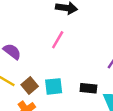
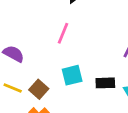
cyan square: (54, 86) -> (72, 75), moved

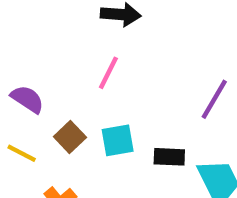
brown square: (39, 89) -> (70, 137), moved

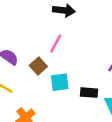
brown square: (70, 137) -> (38, 66), moved

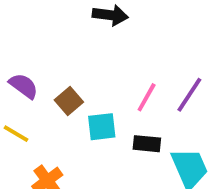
pink line: (56, 43) -> (147, 97), moved

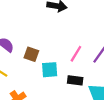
brown square: (69, 101) -> (31, 54), turned -32

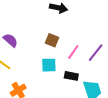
brown square: (31, 54) -> (52, 40), moved

